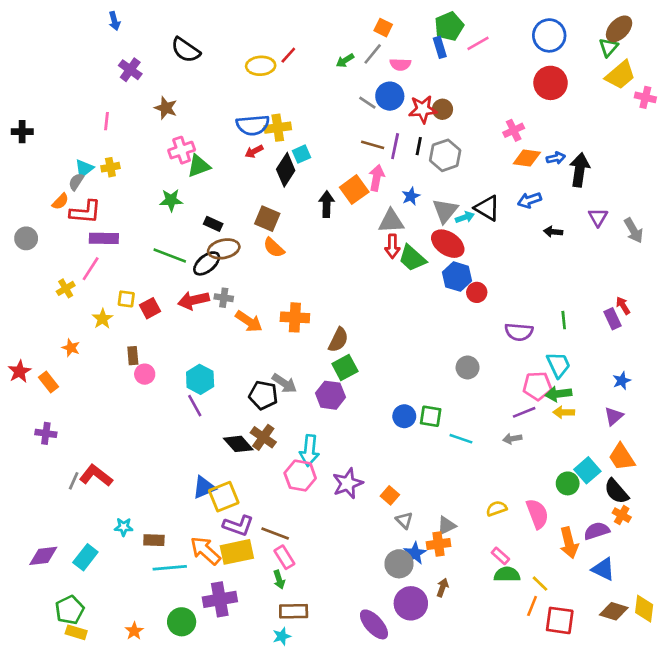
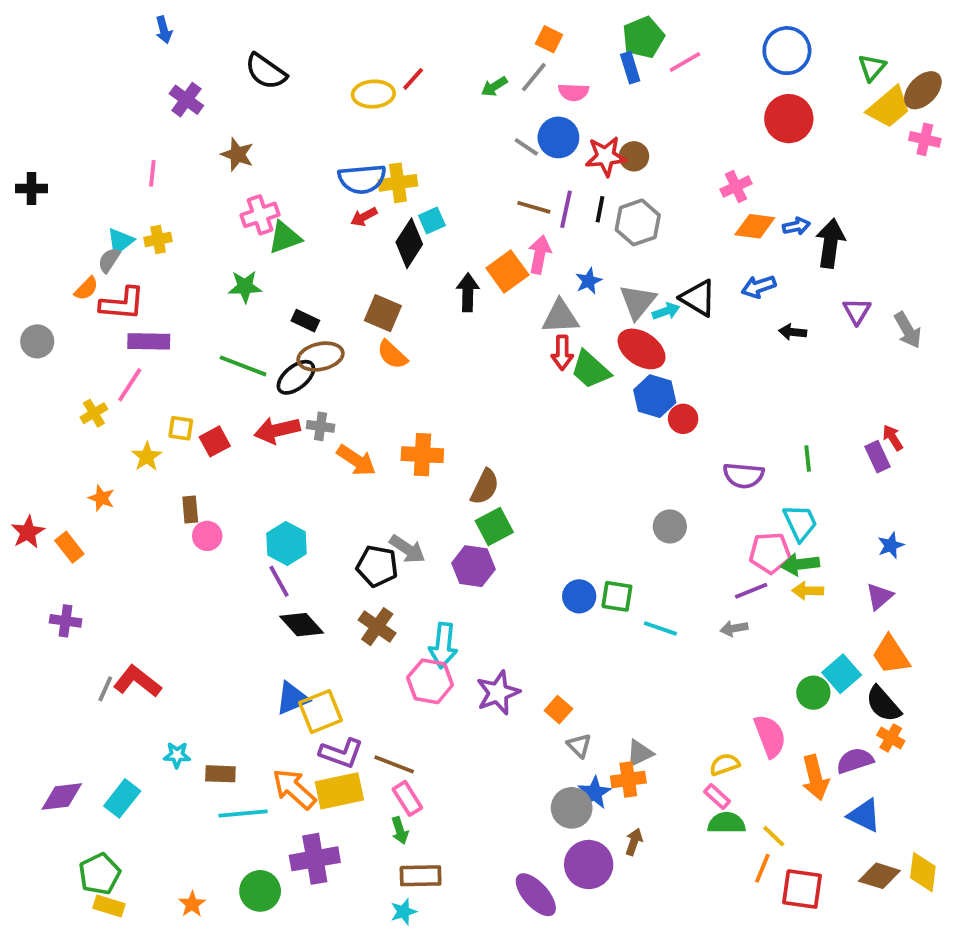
brown ellipse: (619, 29) -> (923, 90), moved
black diamond: (238, 444) -> (302, 625), moved
yellow semicircle: (496, 508) -> (725, 764), moved

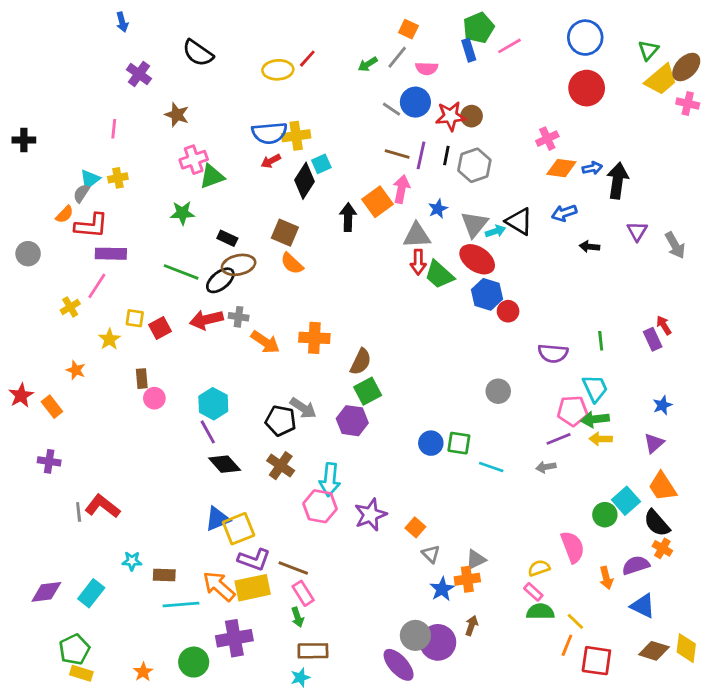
gray line: (105, 689) -> (79, 512), turned -30
orange arrow: (815, 778) -> (606, 578), size x0.7
gray circle: (572, 808) -> (415, 635), moved

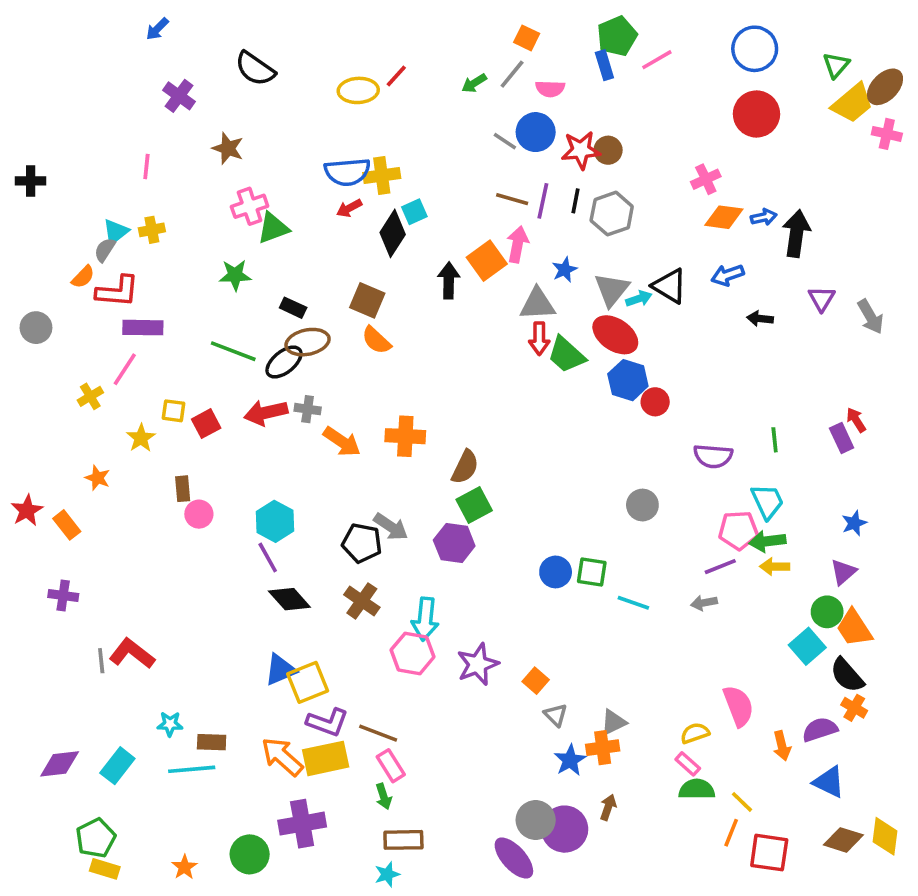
blue arrow: (122, 22) -> (157, 29), turned 60
green circle: (605, 515) -> (827, 612), moved
cyan line: (181, 605) -> (192, 769), moved

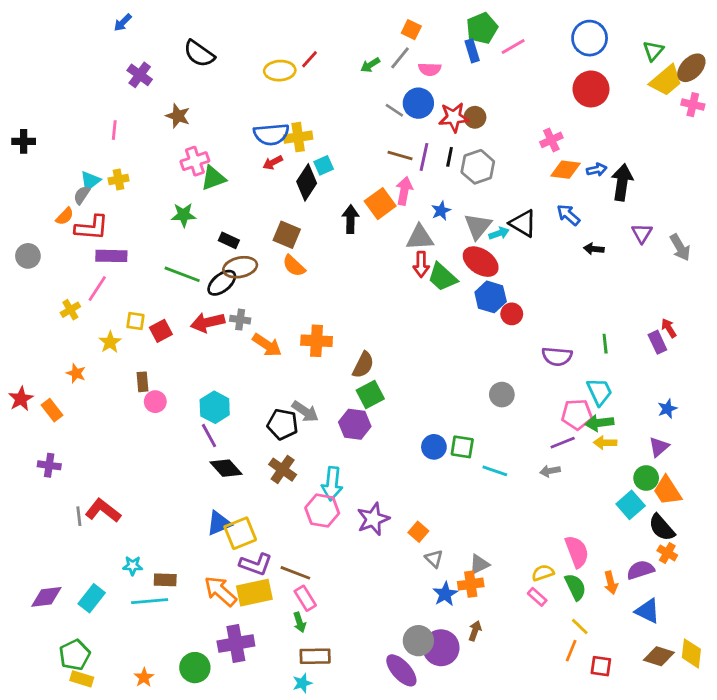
blue arrow: (728, 275) -> (568, 215), turned 60
green semicircle: (697, 789) -> (575, 587), moved, turned 64
red square: (769, 853) -> (601, 666), size x0.7

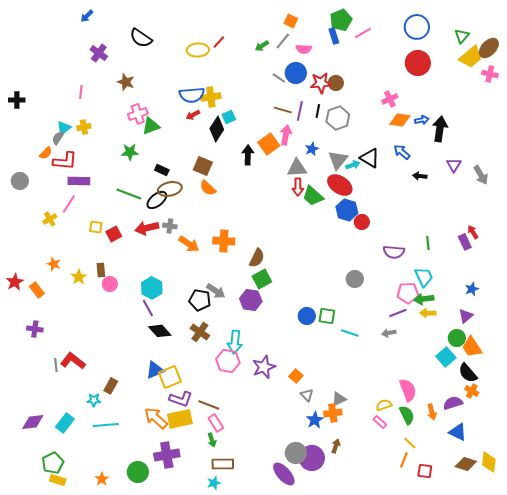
yellow star: (110, 342) -> (79, 277), moved
brown rectangle: (165, 580) -> (111, 386), moved, turned -63

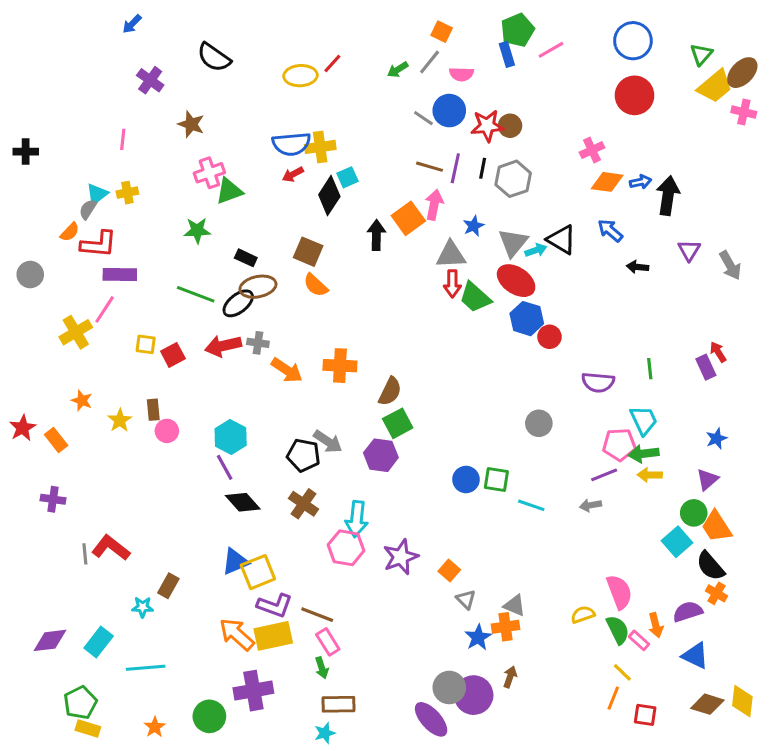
yellow cross: (50, 219) -> (76, 332), size x1.5
gray triangle: (339, 399) -> (515, 606), turned 49
pink rectangle: (380, 422) -> (639, 640), moved
cyan line: (106, 425) -> (146, 668), moved

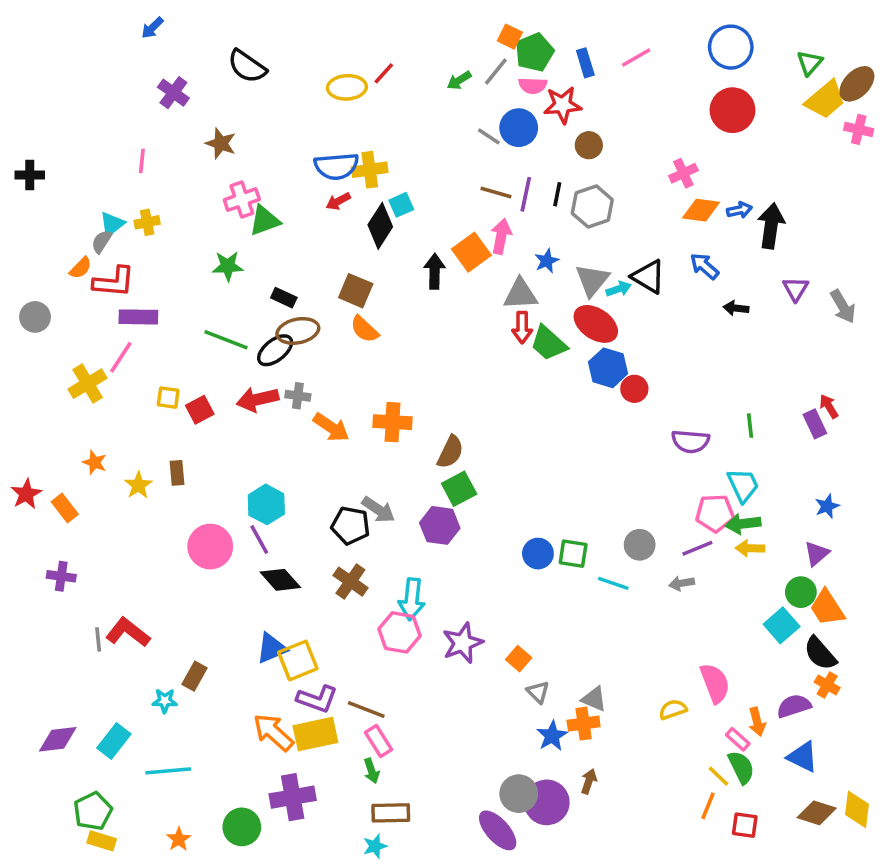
green pentagon: (518, 30) -> (534, 52), moved
red star: (487, 126) -> (562, 105), moved
gray circle: (539, 423) -> (640, 545), moved
pink circle: (167, 431) -> (210, 547), moved, size x1.6
green semicircle: (618, 630) -> (741, 767), moved

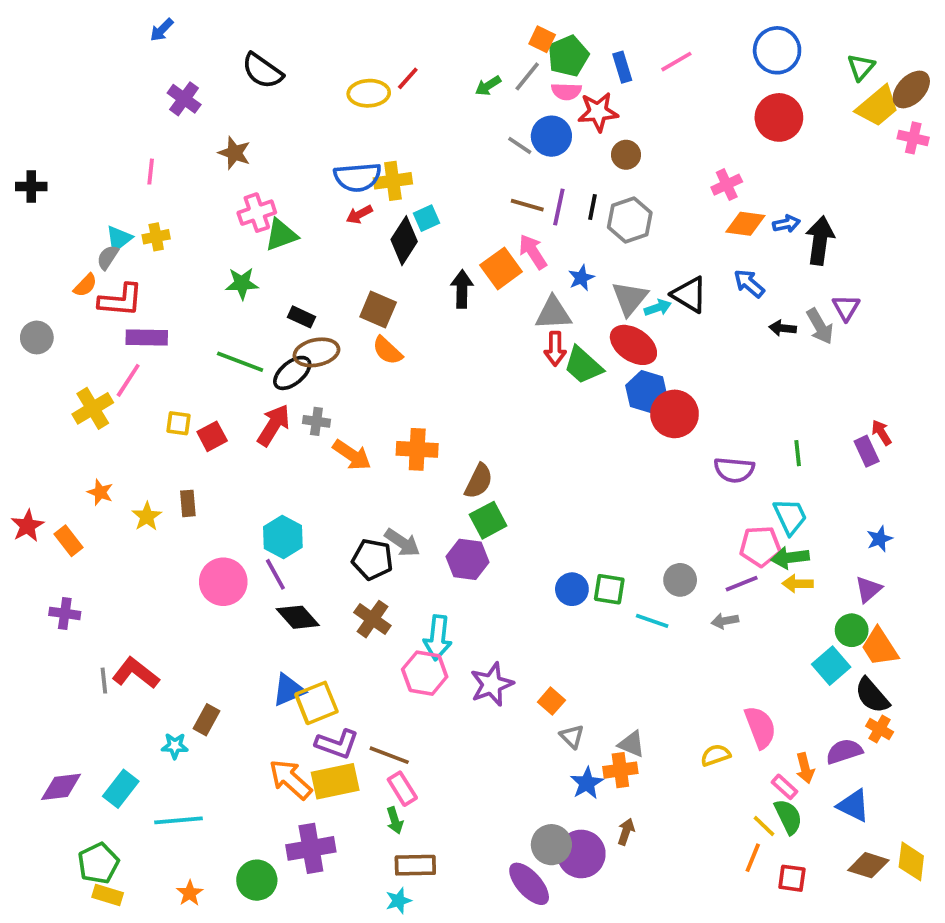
pink arrow: (501, 236) -> (533, 252), turned -44
gray arrow: (843, 306) -> (820, 326), moved
red circle: (634, 389) -> (674, 414), size x1.6
red arrow: (258, 399) -> (274, 425), turned 135

